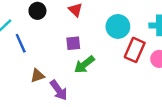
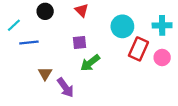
blue line: (21, 43) -> (29, 42), turned -72
brown triangle: (37, 76) -> (45, 74), turned -40

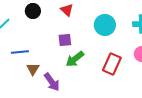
blue line: (29, 42) -> (20, 52), moved
red rectangle: (138, 49) -> (112, 64), moved

